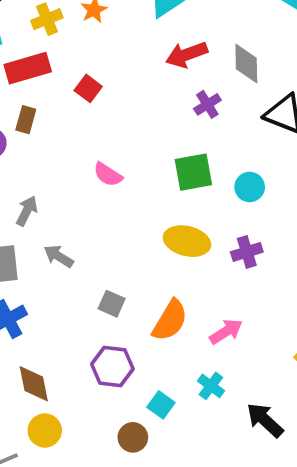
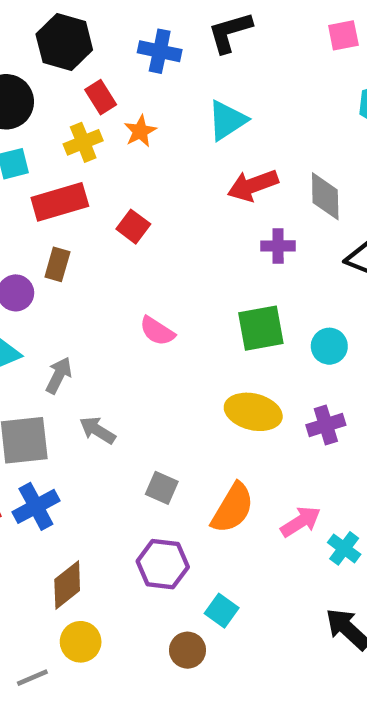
purple cross: (207, 104) -> (278, 246), turned 32
brown diamond: (34, 384) -> (67, 585), turned 63
cyan cross: (211, 386) -> (344, 548), moved

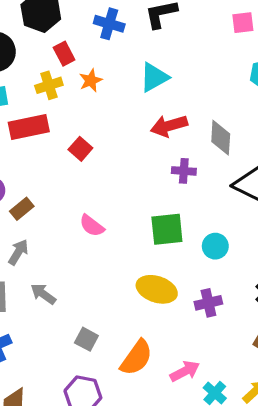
brown rectangle: (57, 264) -> (22, 209), moved, turned 30

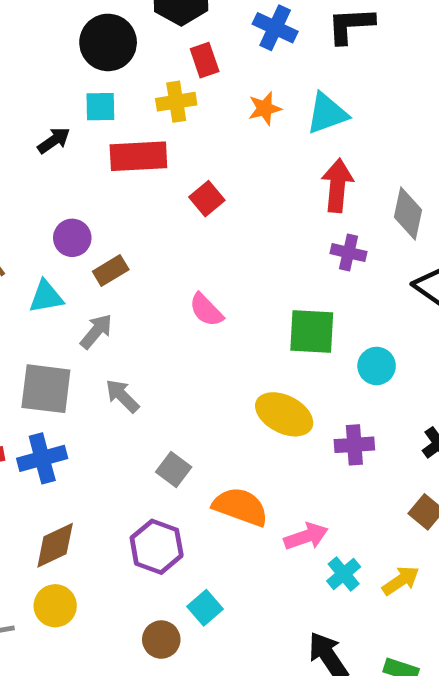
orange star: (91, 80) -> (265, 108), moved
red arrow: (169, 126) -> (337, 185), turned 102
orange semicircle: (136, 358) -> (240, 507), turned -114

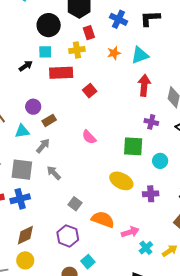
purple cross: (349, 253) -> (151, 122), moved

